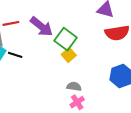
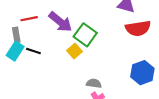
yellow square: (69, 55) -> (74, 51), moved

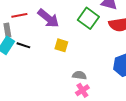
green square: (85, 35) -> (88, 18), moved
yellow square: (74, 51) -> (61, 45), turned -32

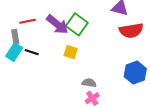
green square: (88, 18) -> (77, 24), moved

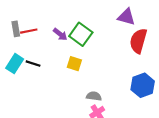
purple arrow: (57, 24) -> (60, 34), size x0.6
red semicircle: (131, 31) -> (138, 41), turned 115
gray rectangle: (15, 37) -> (16, 29), moved

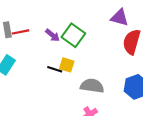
black line: (33, 64) -> (55, 69), moved
gray semicircle: (94, 96) -> (92, 86), moved, size x1.5

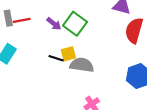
yellow square: (67, 65) -> (68, 54), turned -32
gray semicircle: (92, 86) -> (82, 65), moved

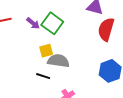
black line: (56, 58) -> (43, 76), moved

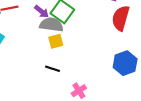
gray semicircle: (58, 61) -> (51, 25), moved

